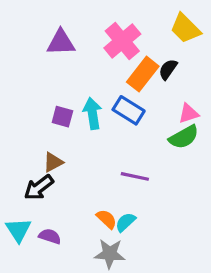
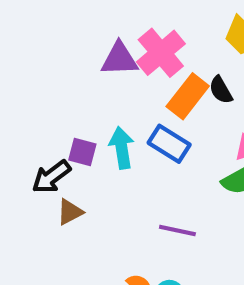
purple triangle: (61, 43) -> (120, 59), moved
black semicircle: (168, 69) -> (221, 90), turned -65
black arrow: (39, 187) -> (51, 177), moved

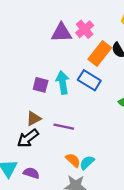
pink cross: (161, 53) -> (85, 29), size x0.7
black arrow: (51, 177) -> (28, 138), moved
purple line: (177, 231) -> (64, 127), moved

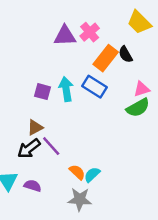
purple line: (64, 127) -> (51, 146), moved, turned 36

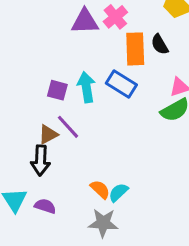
orange rectangle: (106, 58) -> (135, 49), turned -40
purple line: (51, 146) -> (68, 127), moved
black arrow: (29, 149) -> (41, 160), turned -50

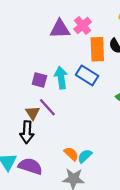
brown triangle: (48, 134) -> (33, 113), turned -35
purple semicircle: (45, 206) -> (30, 166), size x1.5

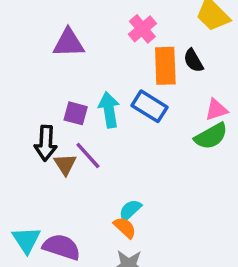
purple triangle: (60, 29) -> (69, 43), moved
black arrow: (27, 132) -> (46, 143), moved
cyan semicircle: (85, 156) -> (130, 210), moved

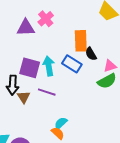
pink cross: (142, 29) -> (46, 19), moved
black semicircle: (193, 61) -> (91, 54), moved
purple square: (76, 113) -> (30, 68), size x1.5
purple line: (88, 155) -> (47, 92), moved, turned -30

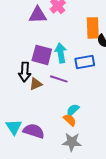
blue rectangle: (72, 64) -> (85, 62), moved, turned -42
brown triangle: (24, 97) -> (36, 84), turned 40

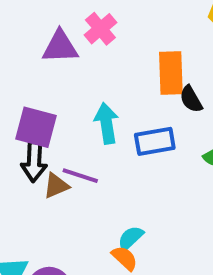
purple square: (42, 55) -> (36, 127), moved
purple line: (59, 79) -> (80, 176), moved

